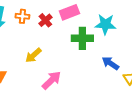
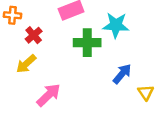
red cross: (45, 20) -> (34, 35), moved
blue arrow: (110, 63) -> (122, 74), turned 96

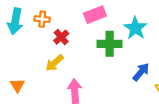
cyan star: (116, 25) -> (135, 28), turned 30
pink arrow: (49, 95) -> (75, 91), turned -50

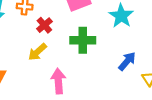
green cross: (110, 44) -> (83, 40), moved

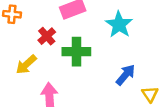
red cross: (44, 25) -> (47, 36), moved

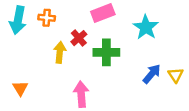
yellow arrow: (26, 65) -> (60, 52), moved, turned 138
yellow triangle: (150, 94) -> (176, 75), moved

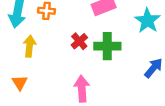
red cross: (79, 38) -> (79, 41), moved
yellow arrow: (60, 52) -> (29, 46), moved

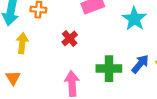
green cross: (107, 46) -> (109, 69), moved

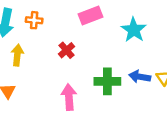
blue arrow: (140, 64) -> (140, 77), turned -120

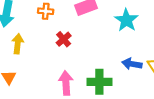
orange cross: (34, 20) -> (46, 11), moved
green cross: (107, 81) -> (99, 82), moved

